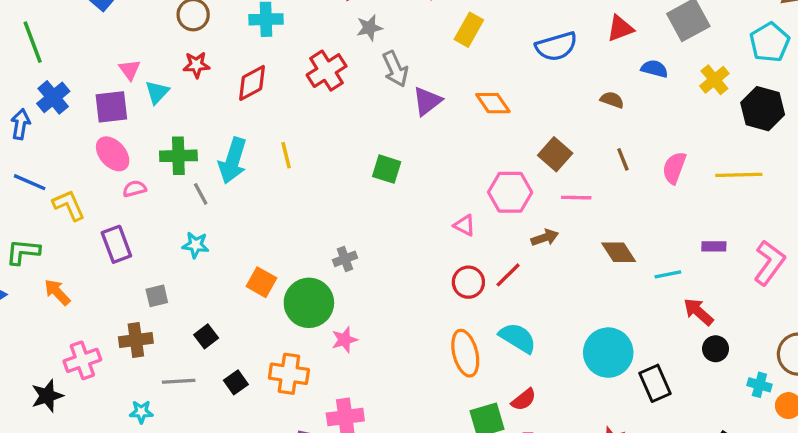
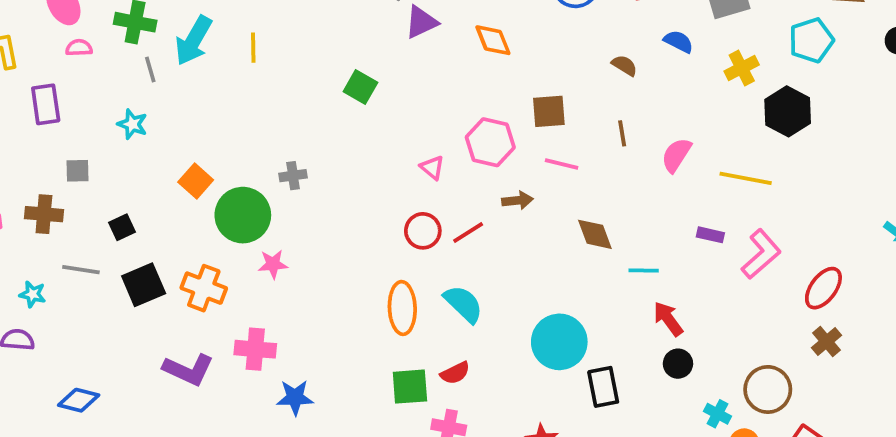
brown square: (555, 154) -> (549, 111), turned 32
purple rectangle: (714, 246) -> (710, 235), moved
pink L-shape: (769, 263) -> (761, 254), moved
black square: (236, 382) -> (144, 285), size x1.6

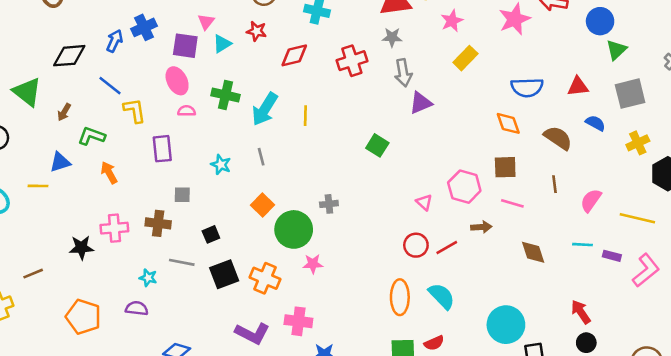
orange diamond: (493, 40) -> (508, 123), moved
brown semicircle: (624, 65) -> (558, 138), size x1.6
gray line: (150, 69) -> (261, 157), moved
cyan line: (644, 270) -> (582, 245), moved

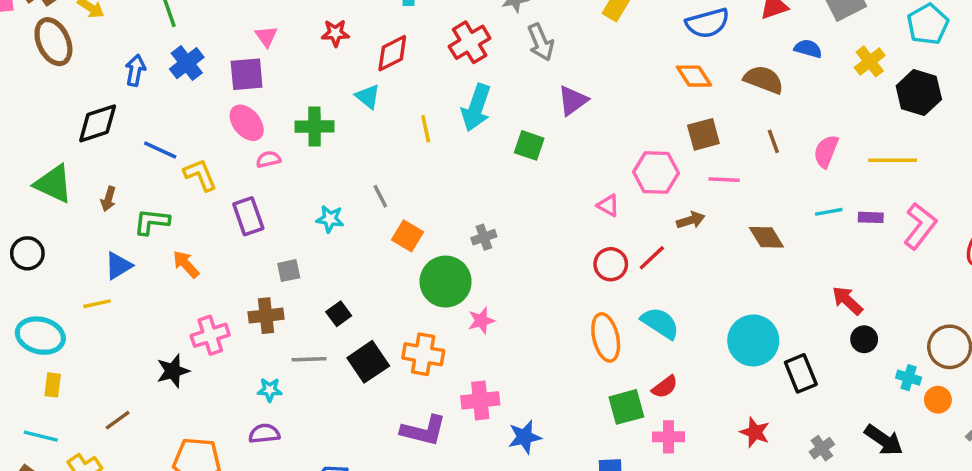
blue arrow: (115, 41) -> (135, 70), moved
cyan triangle: (222, 44) -> (368, 97), moved, turned -36
purple triangle: (421, 103) -> (573, 101), moved
cyan arrow: (265, 109) -> (476, 108), moved
orange square: (262, 205) -> (408, 236), moved

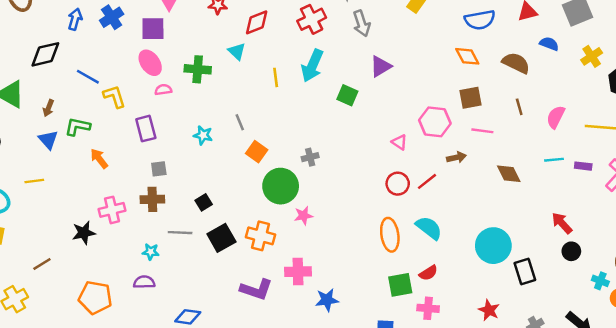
blue triangle: (118, 266) -> (48, 140), moved, turned -45
gray square: (289, 271) -> (159, 169), moved

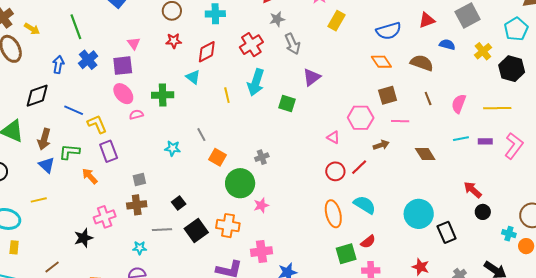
brown arrow: (48, 108) -> (44, 139), size x1.5
purple rectangle: (146, 129) -> (109, 151), moved

